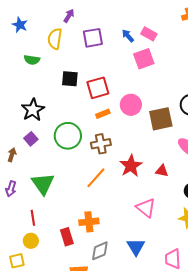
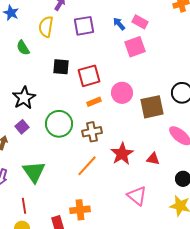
green semicircle: (32, 60) -> (23, 48), turned 49

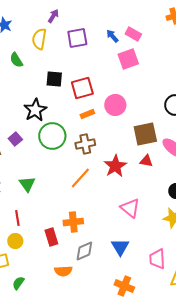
black star: (24, 98) -> (35, 110), moved
brown square: (152, 107) -> (145, 134), moved
red triangle: (153, 159) -> (146, 161), moved
green triangle: (34, 172) -> (27, 184), size x0.7

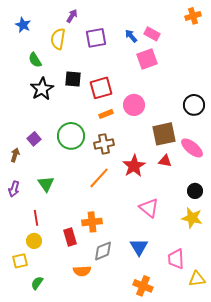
black star: (35, 110) -> (42, 89), moved

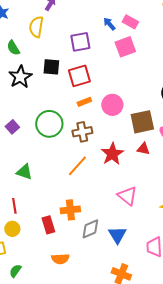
purple square: (96, 38) -> (80, 42), moved
pink circle: (134, 105) -> (112, 105), moved
green triangle: (46, 184) -> (24, 172), turned -36
gray diamond: (103, 251) -> (90, 229), moved

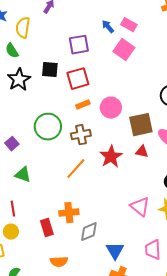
yellow semicircle: (36, 27) -> (23, 28), moved
pink square: (125, 47) -> (124, 50), turned -35
purple square: (12, 127) -> (12, 144), moved
pink triangle: (127, 196) -> (140, 207), moved
blue triangle: (117, 235) -> (115, 251), moved

